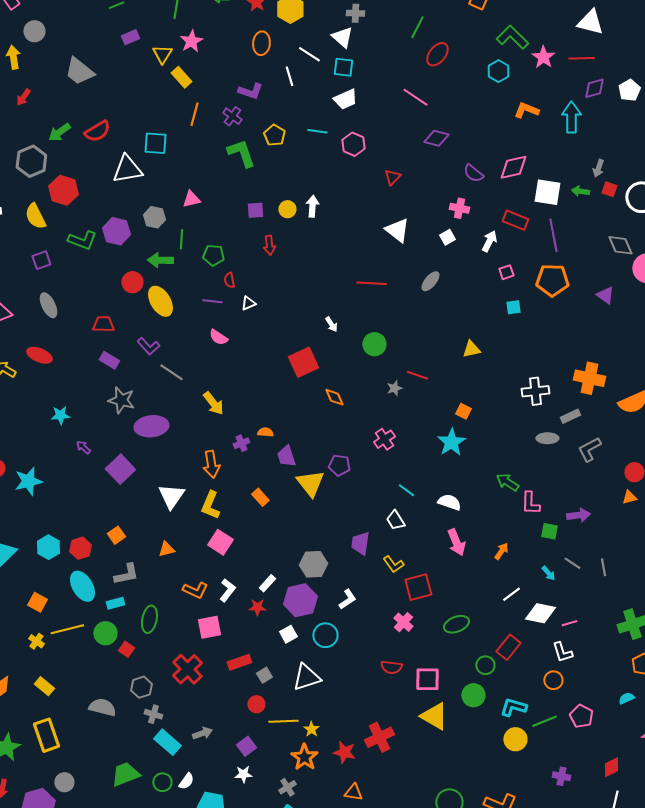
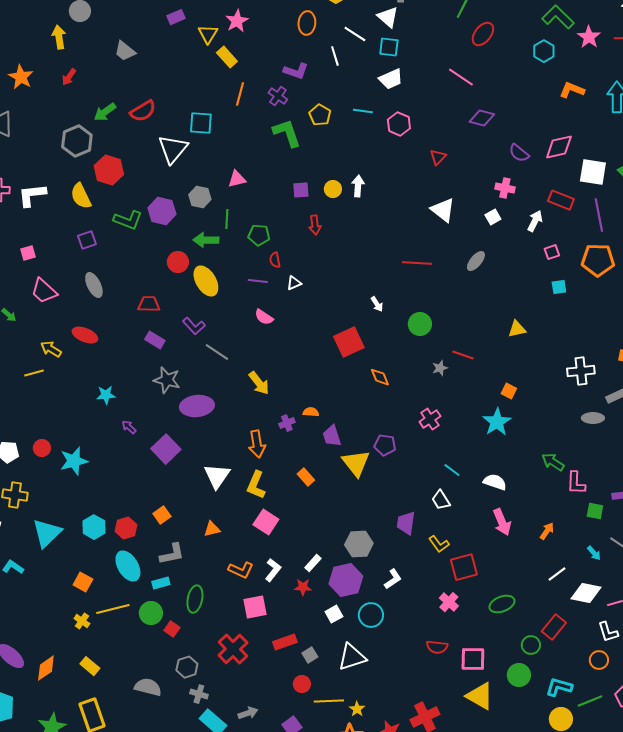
gray trapezoid: (79, 71) -> (125, 51), size x0.7
white triangle: (127, 169) -> (173, 149), turned -40

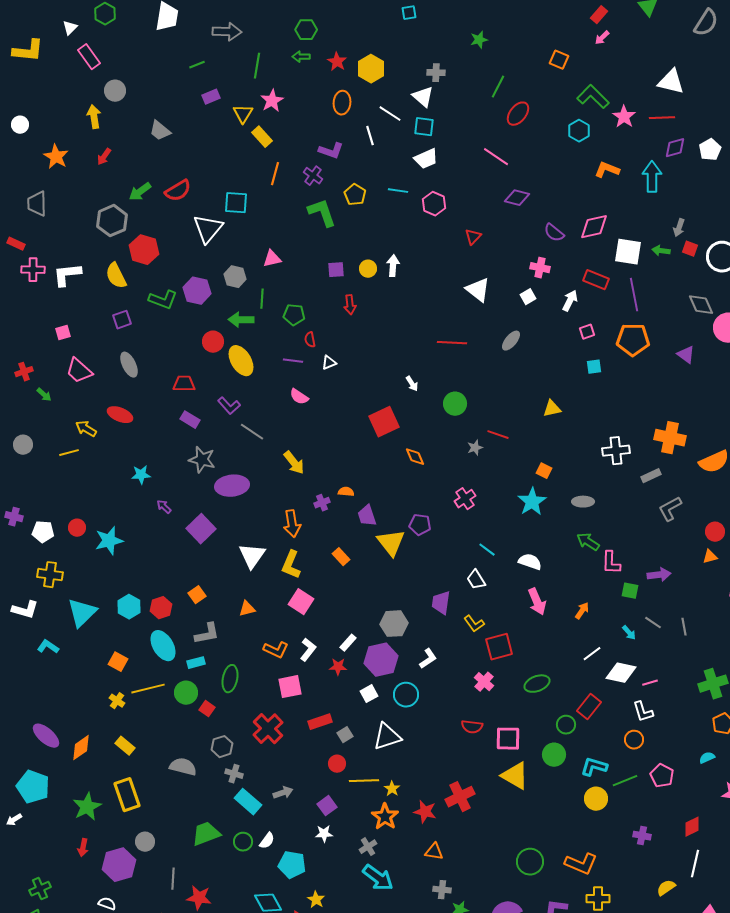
gray ellipse: (593, 418) -> (583, 502), moved

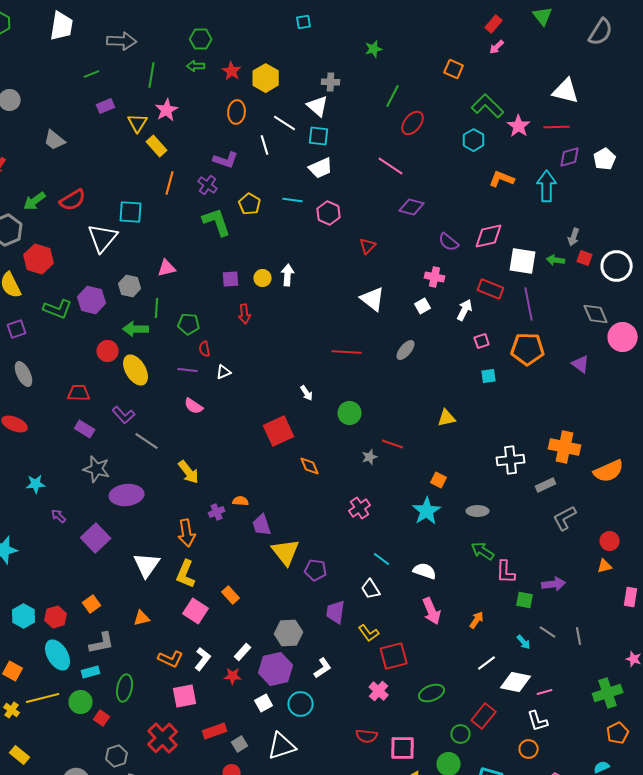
purple pentagon: (420, 525) -> (316, 570), moved
orange rectangle: (341, 557) -> (231, 595), moved

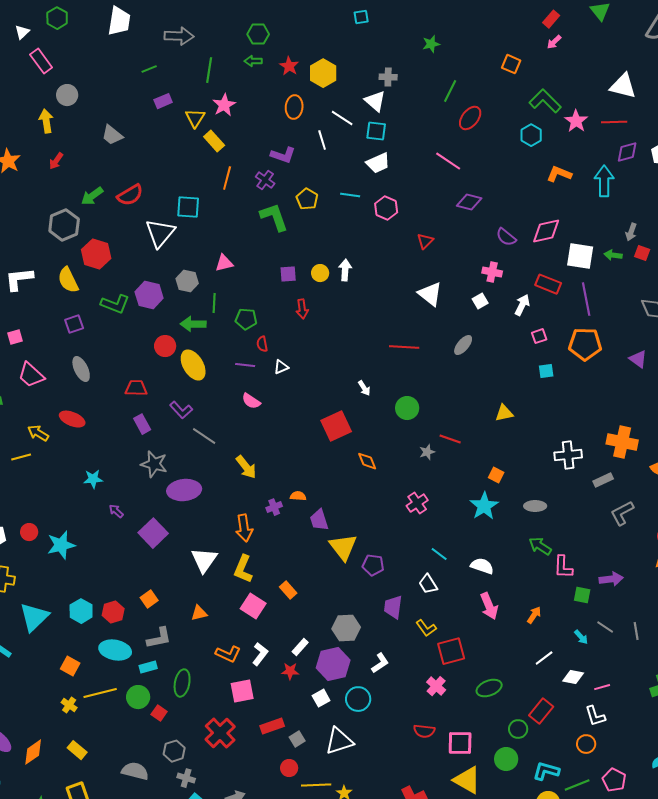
purple rectangle: (85, 429) -> (142, 424), turned 30
cyan ellipse: (58, 655) -> (115, 650), turned -48
white diamond: (516, 682) -> (573, 677), size x0.7

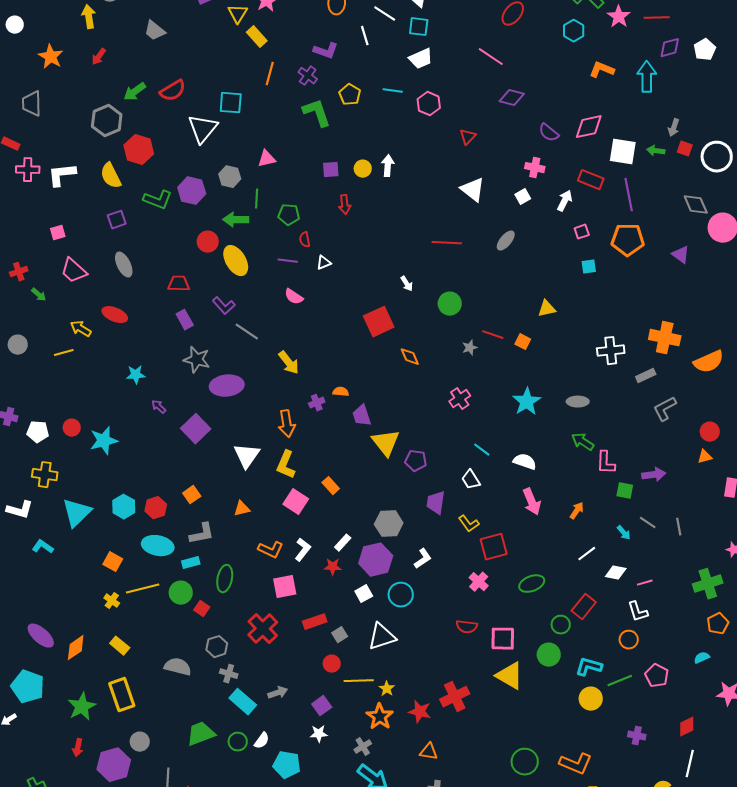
orange square: (496, 475) -> (523, 342), moved

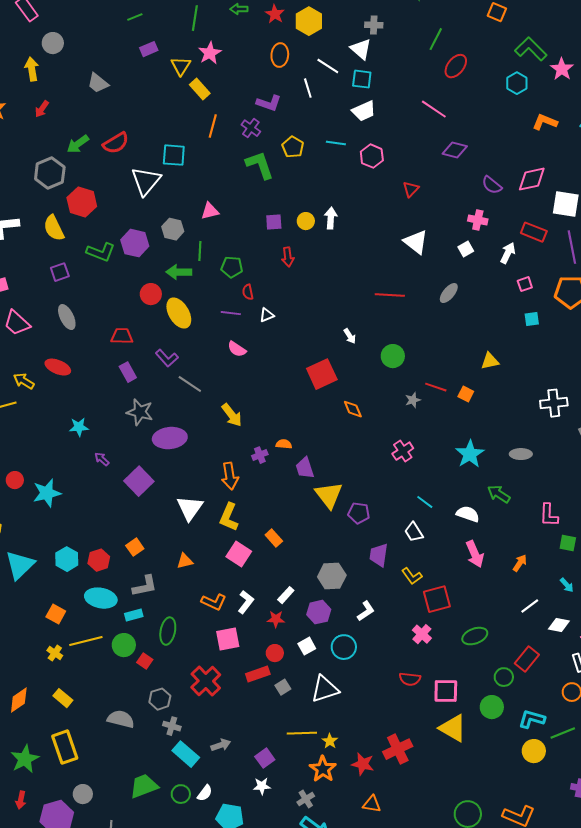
green arrow: (583, 442) -> (499, 494), moved
purple hexagon: (376, 560) -> (319, 612), size x0.7
red circle: (332, 664) -> (275, 653), moved

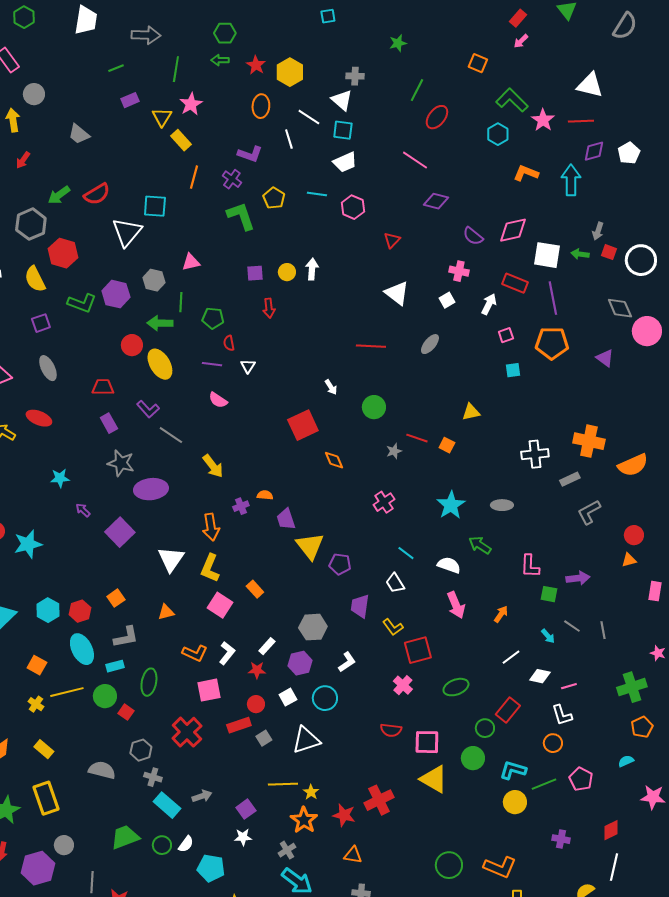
white triangle: (267, 315) -> (248, 366), turned -35
cyan ellipse: (101, 598) -> (82, 649), turned 52

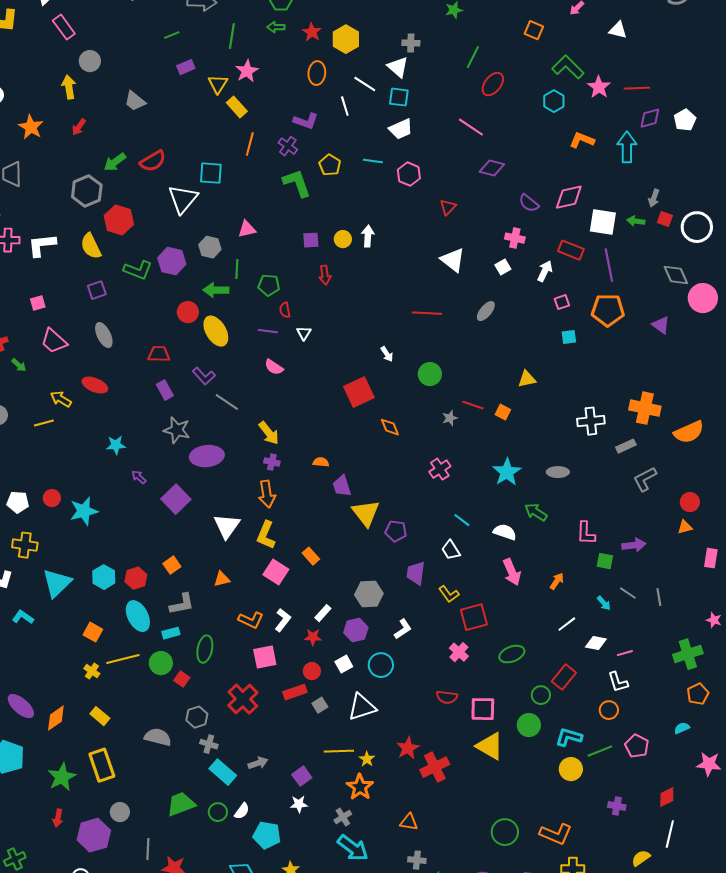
white triangle: (590, 85) -> (618, 30), moved, size x0.7
purple cross: (241, 506) -> (272, 462), moved, turned 35
red star: (344, 815) -> (408, 748), moved, turned 30

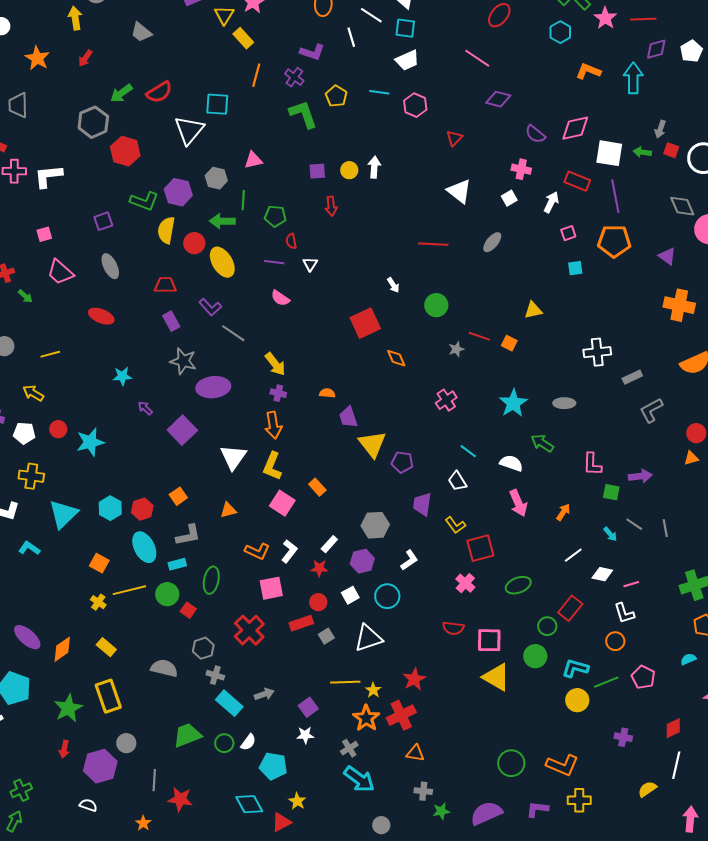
yellow semicircle: (91, 246) -> (166, 230), moved, turned 36
yellow arrow: (61, 399) -> (33, 393), moved
orange cross: (645, 408) -> (679, 305), moved
red cross: (435, 767) -> (401, 715), moved

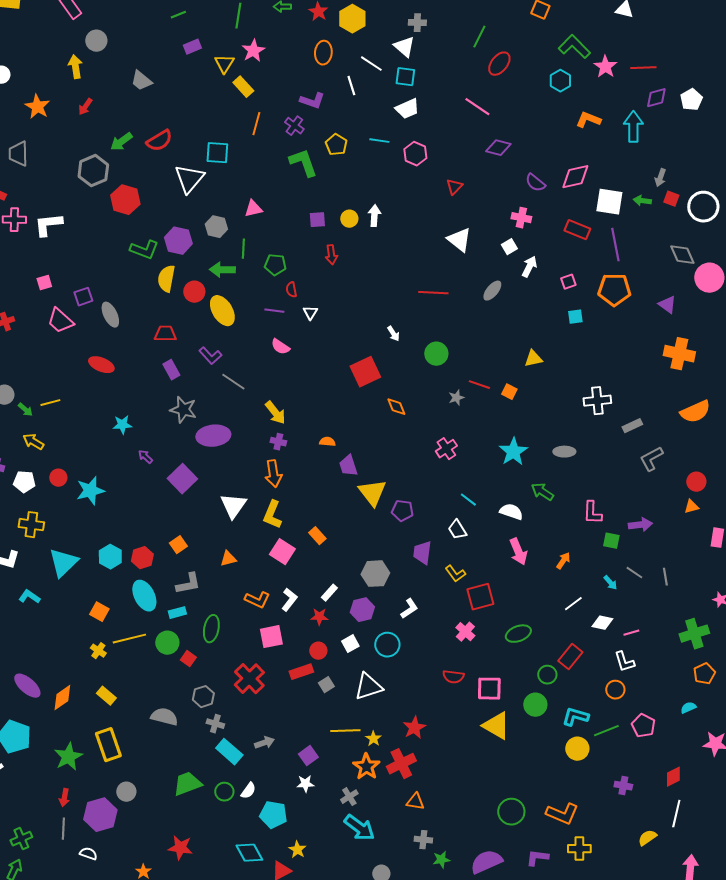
white arrow: (551, 202) -> (529, 267), moved
purple square: (103, 221) -> (83, 297), moved
green arrow: (25, 296) -> (25, 410), moved
gray line: (154, 780) -> (63, 829), moved

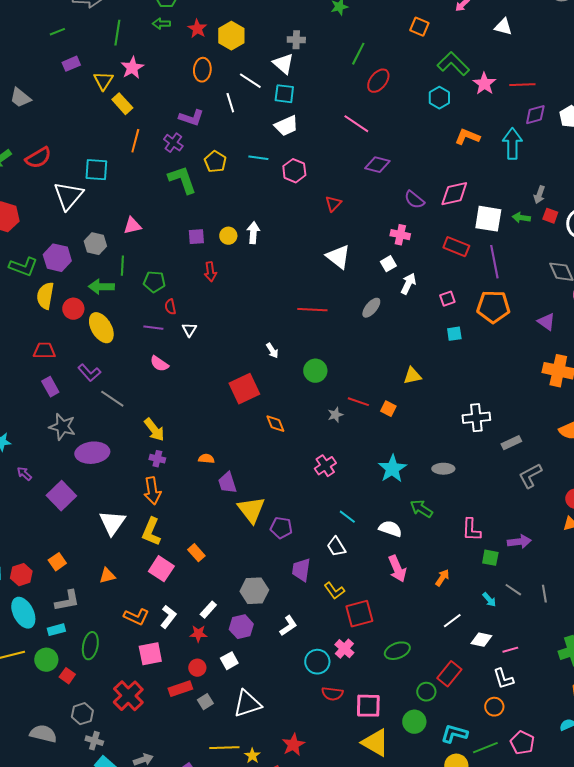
cyan circle: (387, 645) -> (317, 662), moved

